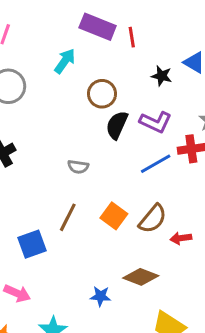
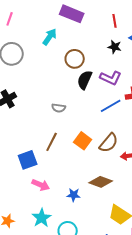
red line: (132, 37) -> (115, 21), moved
pink arrow: (17, 293) -> (41, 185), moved

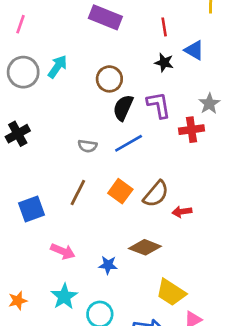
cyan arrow: (50, 37) -> (57, 67), moved
purple L-shape: (111, 78) -> (159, 105), turned -125
blue line: (111, 106) -> (129, 143), moved
blue square: (28, 160) -> (31, 209), moved

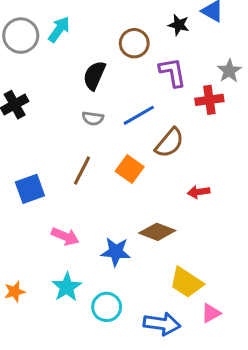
brown circle: (109, 79) -> (134, 43), moved
black semicircle: (123, 108) -> (94, 75), moved
brown semicircle: (156, 194) -> (169, 143), moved
blue star: (108, 265) -> (116, 252), size x1.4

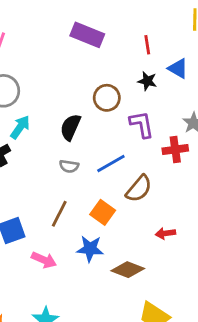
cyan arrow: (59, 29) -> (20, 127), moved
pink arrow: (65, 236) -> (44, 260), moved
blue star: (116, 252) -> (90, 249), moved

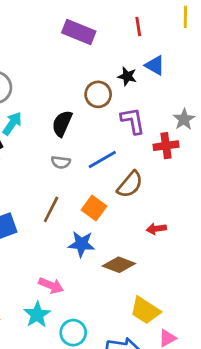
red line: (147, 45) -> (138, 27), moved
blue triangle: (178, 68) -> (155, 65), moved
black star: (147, 81) -> (127, 76), moved
pink arrow: (44, 260) -> (51, 286), moved

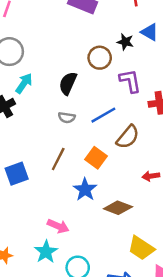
blue star: (81, 244) -> (85, 189), turned 30

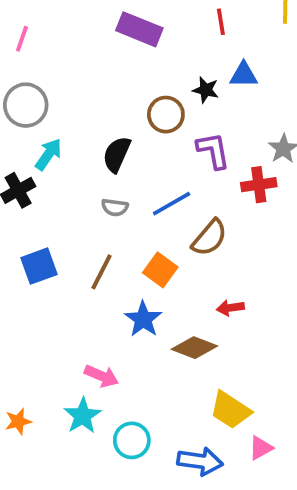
blue triangle: (150, 32) -> (244, 75), turned -30
blue square: (17, 174) -> (39, 266), moved
red arrow: (151, 176) -> (230, 308), moved

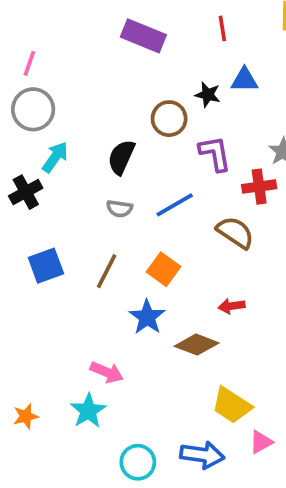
pink line: (22, 39) -> (29, 63), moved
brown semicircle: (209, 238) -> (235, 232), moved, turned -96
cyan circle: (132, 440) -> (138, 462), moved

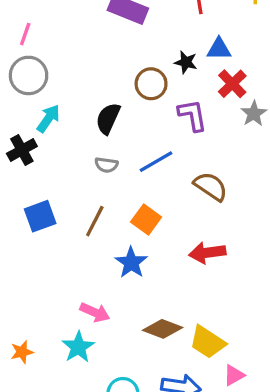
red cross: (259, 187) -> (232, 84), moved, turned -36
red arrow: (232, 306) -> (207, 253), size x1.5
brown diamond: (197, 345) -> (163, 329), moved

